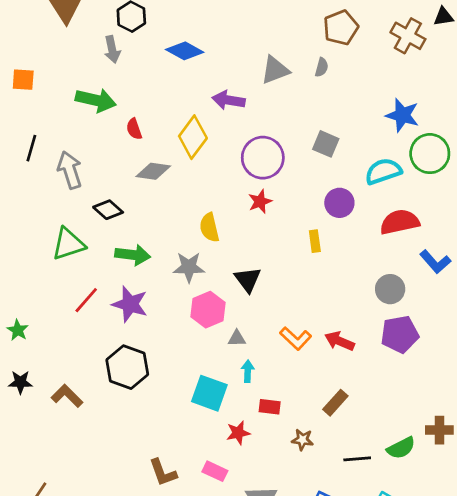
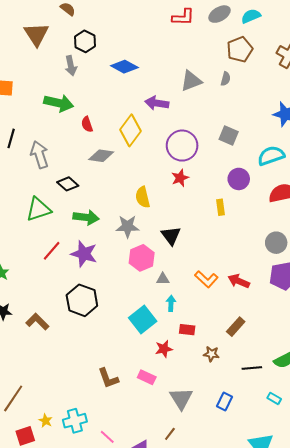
cyan square: (209, 393) -> (143, 320), turned 32

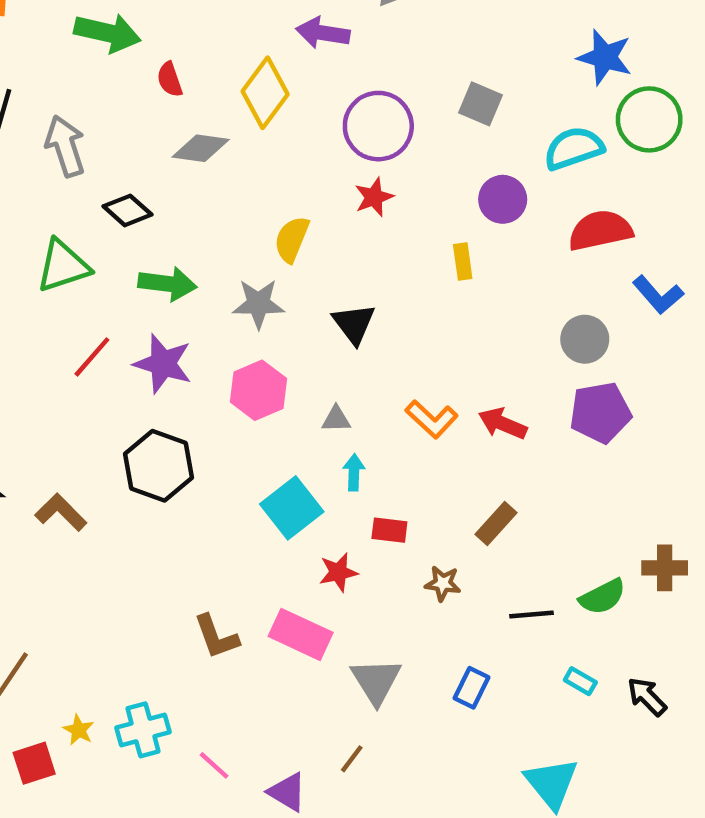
yellow semicircle: (143, 197) -> (292, 239), turned 35
pink hexagon: (142, 258) -> (258, 390), moved
pink rectangle: (147, 377) -> (301, 634), size x1.5

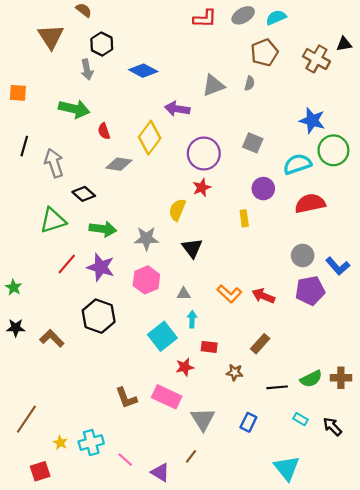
yellow semicircle: (292, 239) -> (177, 210), moved
blue L-shape: (658, 295) -> (338, 266), moved
brown cross: (665, 568) -> (341, 378), moved
red square: (34, 763) -> (40, 471), moved

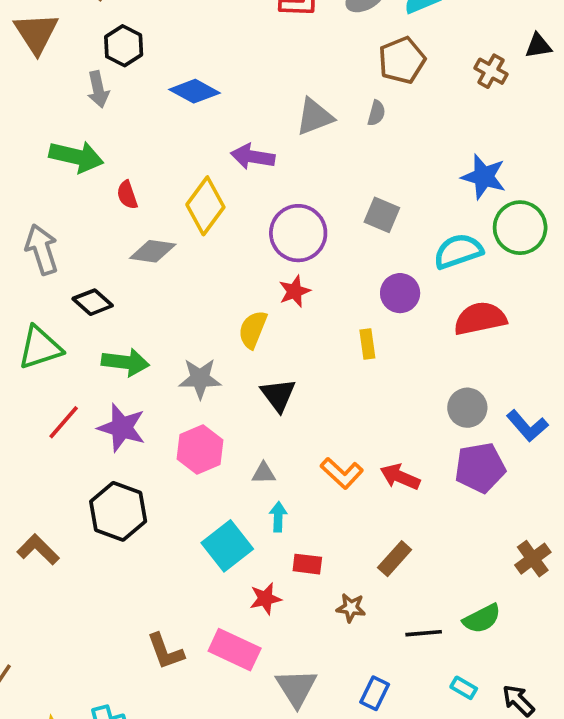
brown cross: (316, 59) -> (491, 71), size x0.7
brown cross: (341, 378) -> (533, 559), moved, turned -36

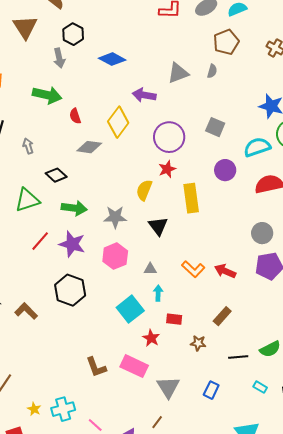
gray arrow: (42, 249) -> (28, 146), size x0.6
yellow rectangle: (367, 344) -> (191, 198), moved, size x1.8
red star: (265, 599) -> (151, 338), turned -30

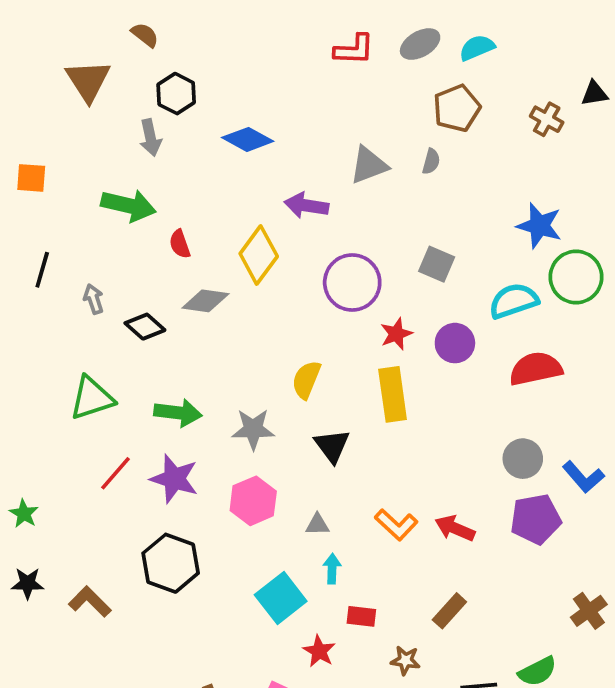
red star: (167, 169) -> (396, 334), moved
black diamond: (56, 175) -> (145, 327), moved

